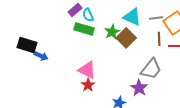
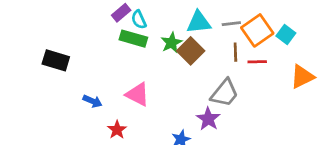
cyan triangle: (132, 17) -> (199, 22), turned -30
blue arrow: (41, 56) -> (93, 101), moved
red star: (88, 85) -> (117, 130), moved

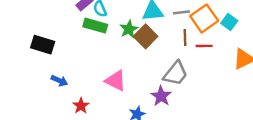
black rectangle: (56, 60) -> (43, 45), moved
pink triangle: (137, 94) -> (116, 81), moved

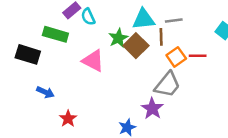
orange square: (204, 18) -> (176, 57), moved, size x0.7
green rectangle: (95, 26) -> (55, 34), moved
brown line: (185, 38) -> (161, 37), moved
pink triangle: (116, 81) -> (93, 61), moved

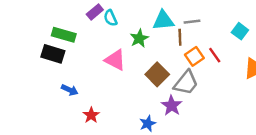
green rectangle: (55, 34) -> (64, 35), moved
brown square: (136, 46) -> (157, 74), moved
red line: (198, 56) -> (215, 55), turned 56

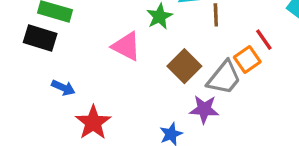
orange square: (194, 56) -> (247, 60), moved
purple star: (172, 106) -> (204, 109), turned -30
red star: (91, 115) -> (93, 122), size x1.5

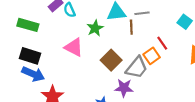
black rectangle: (40, 38) -> (30, 56), moved
blue arrow: (63, 88) -> (33, 74), size x1.5

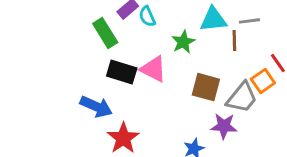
green rectangle: (28, 25) -> (105, 33), moved, turned 42
black rectangle: (30, 56) -> (122, 72), moved
brown square: (111, 60) -> (206, 87), turned -30

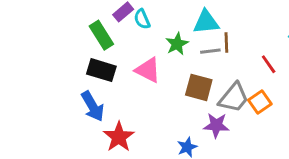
gray line: (249, 21) -> (210, 51), moved
black rectangle: (122, 72) -> (101, 70), moved
orange square: (263, 81) -> (260, 102), moved
blue arrow: (96, 107) -> (93, 106), turned 36

